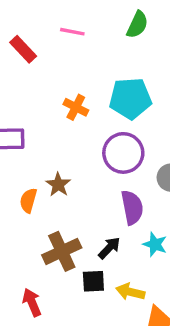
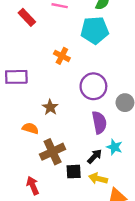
cyan pentagon: (130, 98) -> (95, 30), moved
orange semicircle: (28, 200) -> (30, 128), moved, turned 91
black arrow: (109, 248) -> (95, 156), moved

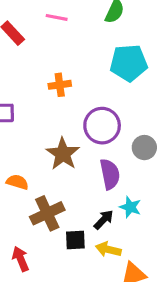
cyan pentagon: (95, 30) -> (129, 63), moved
orange cross: (62, 56) -> (60, 85), turned -35
brown star: (50, 107) -> (63, 154), moved, size x1.5

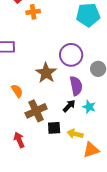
orange cross: (60, 85) -> (33, 12), moved
orange semicircle: (17, 182) -> (17, 91), turned 40
black arrow: (104, 220) -> (69, 106), moved

